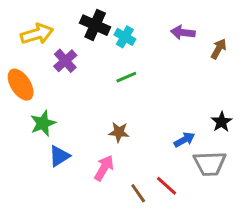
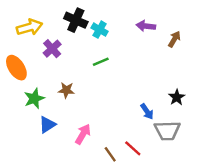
brown star: (119, 132) -> (66, 90), moved
blue arrow: (184, 140) -> (147, 112), turned 84

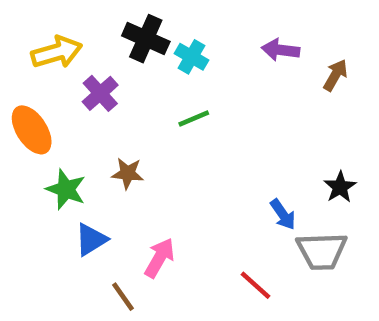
green star: (34, 98) -> (66, 189), turned -30
brown line: (110, 154) -> (123, 297), moved

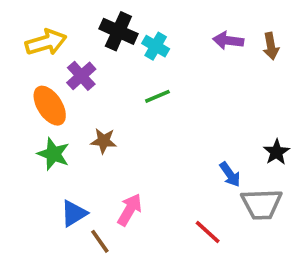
brown arrow: (335, 75) -> (271, 46), moved, turned 140
orange ellipse: (32, 130) -> (50, 106), moved
blue triangle: (91, 240) -> (74, 213), moved

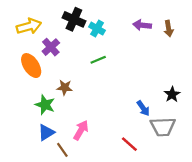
green star: (53, 154) -> (45, 105), moved

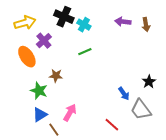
gray trapezoid: (163, 127) -> (141, 110), turned 55

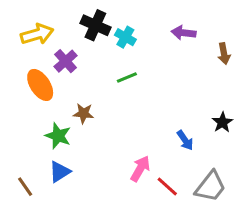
brown arrow: (146, 25) -> (224, 54), moved
gray trapezoid: (141, 110) -> (210, 187), moved, turned -105
pink arrow: (70, 113) -> (140, 169), moved
brown line: (54, 130) -> (25, 187), moved

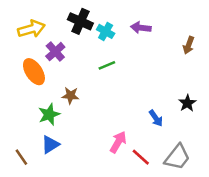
purple arrow: (184, 33) -> (141, 28), moved
brown arrow: (224, 54) -> (189, 45), turned 30
green star: (58, 136) -> (49, 114), turned 30

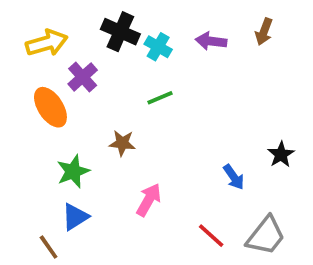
brown arrow: (189, 45) -> (264, 32), moved
brown star: (70, 96) -> (122, 143), moved
pink arrow: (118, 142) -> (149, 200), moved
brown line: (21, 157) -> (49, 247), moved

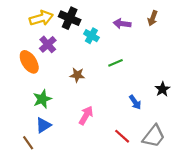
yellow arrow: (47, 43) -> (41, 18), moved
cyan cross: (158, 47) -> (91, 36), moved
green line: (160, 98) -> (116, 63), moved
brown star: (122, 143) -> (77, 75), moved

